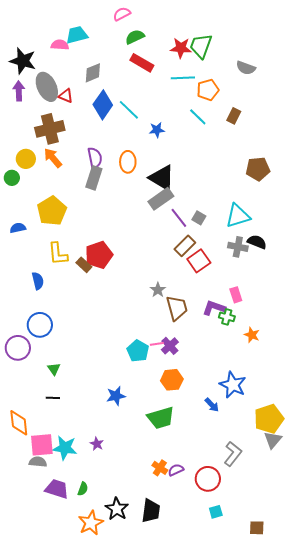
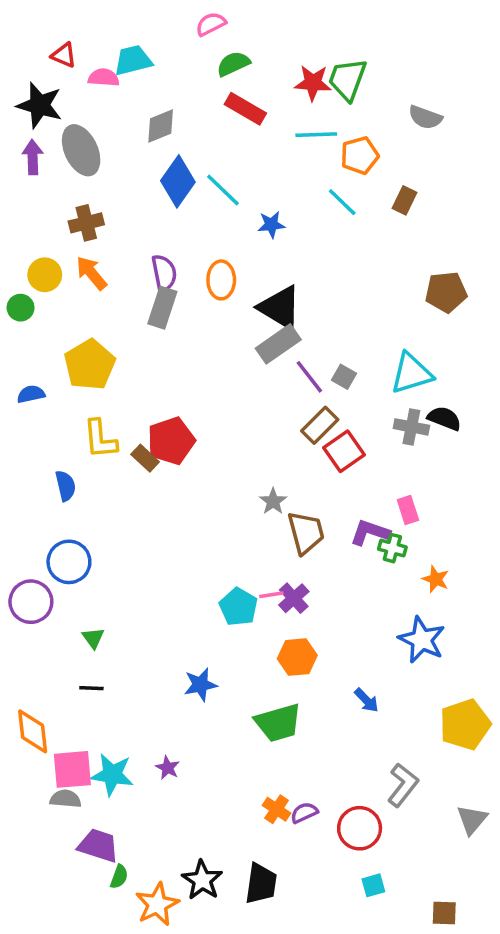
red triangle: (66, 96) -> (64, 55), moved
brown cross: (50, 129) -> (86, 223), size x0.7
blue star: (233, 385) -> (422, 640), moved
gray triangle: (273, 440) -> (472, 820), moved
green semicircle: (83, 489) -> (119, 877), moved

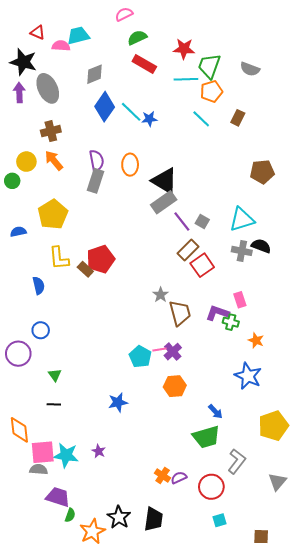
green trapezoid: (347, 79) -> (209, 66), moved
blue star: (271, 225) -> (149, 119), moved
blue circle: (69, 562) -> (41, 330), size x0.7
green trapezoid: (278, 723) -> (206, 437), moved

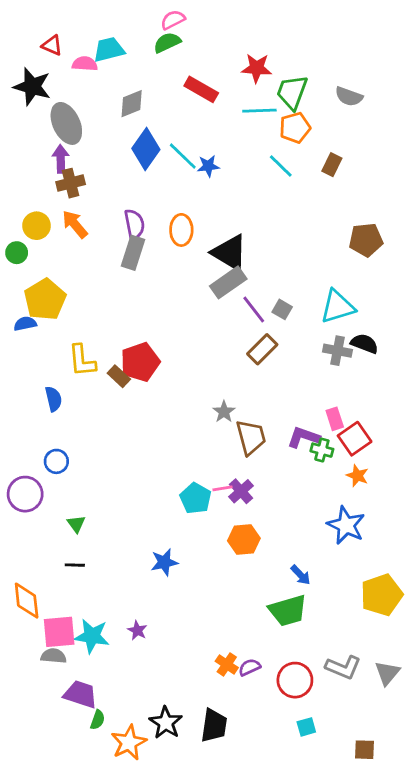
green semicircle: (137, 38) -> (167, 43), moved
purple arrow: (19, 92) -> (61, 159), moved
yellow pentagon: (53, 214) -> (45, 300), moved
red square: (202, 265) -> (355, 439), moved
gray L-shape: (237, 461) -> (343, 667), moved, turned 75

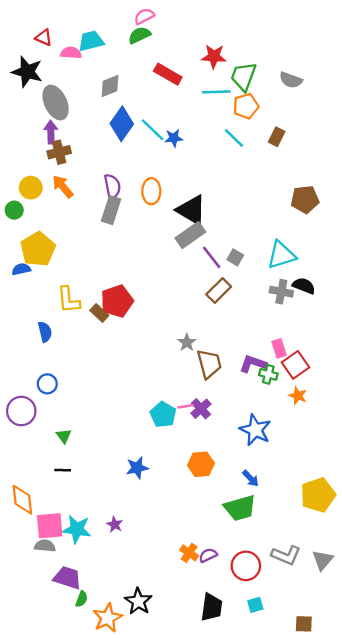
blue star: (346, 525) -> (255, 430), moved
orange hexagon: (244, 540) -> (201, 464), moved
black trapezoid: (214, 726) -> (212, 607), moved

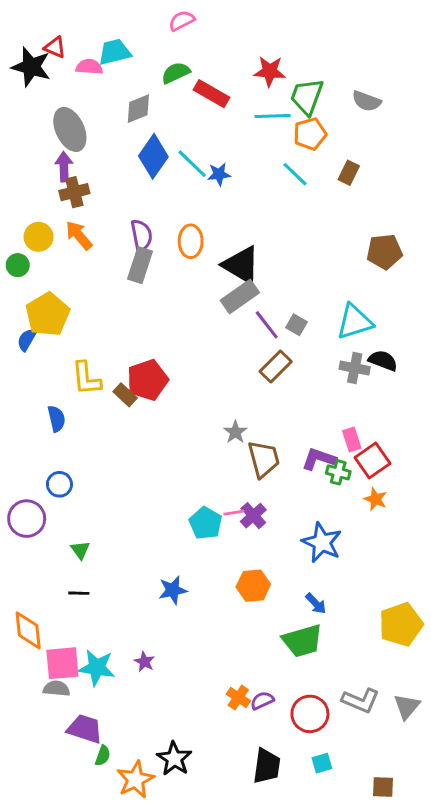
green semicircle: (139, 35) -> (176, 73), moved
black star: (27, 72) -> (31, 67), moved
blue semicircle: (21, 269) -> (27, 340), turned -48

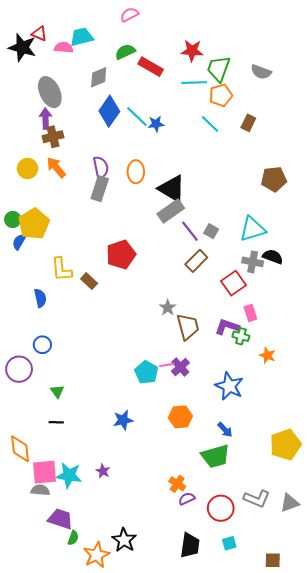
green circle: (18, 265) -> (13, 219), moved
red pentagon: (147, 380) -> (121, 255), moved
red square: (373, 460) -> (233, 283), moved
orange cross: (238, 697) -> (177, 484), moved
gray triangle: (407, 706) -> (290, 503), turned 30

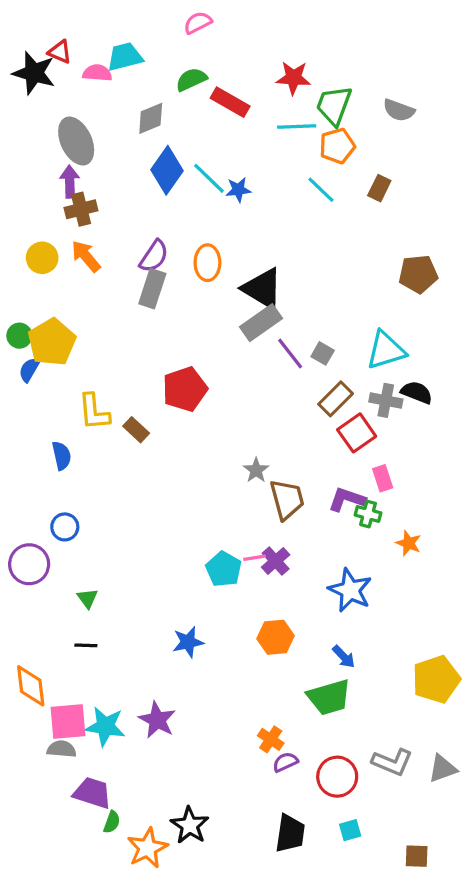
purple semicircle: (101, 167) -> (154, 256), turned 45
brown rectangle: (196, 261) -> (336, 399), moved
purple star: (103, 471) -> (157, 720), size x1.6

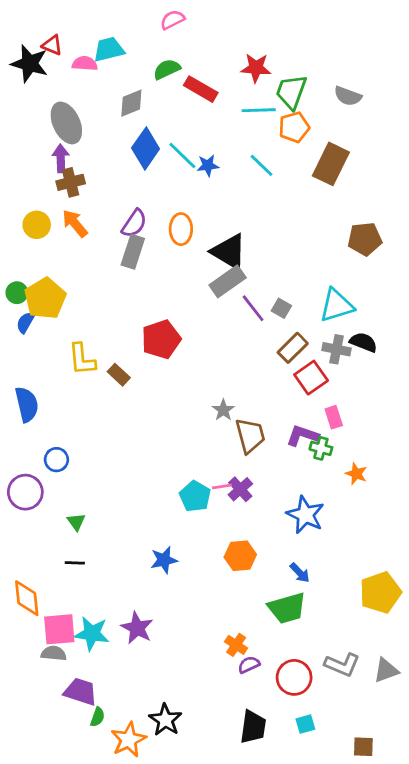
brown rectangle: (379, 188) -> (331, 164), size x1.8
cyan line: (321, 190) -> (262, 165), moved
blue semicircle: (62, 456) -> (27, 404), moved, size x1.4

